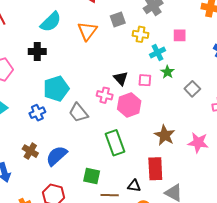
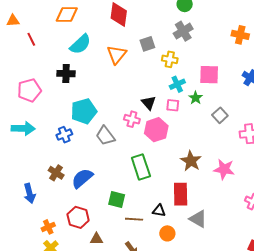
pink square: (180, 35) -> (209, 75), moved, size x1.5
cyan cross: (157, 53) -> (177, 84), moved

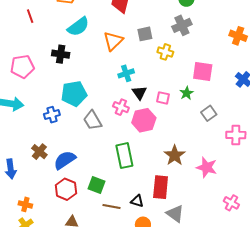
cyan cross: (177, 84) -> (126, 73), moved
red hexagon: (78, 217) -> (66, 189), moved
orange cross: (48, 227) -> (25, 204), turned 32

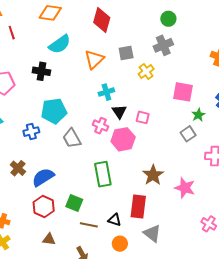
yellow cross: (165, 52) -> (146, 72), turned 35
green star: (187, 93) -> (198, 115), moved

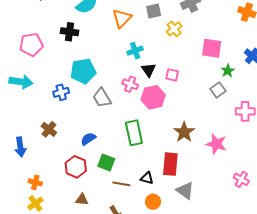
blue semicircle: (43, 177) -> (88, 139), moved, size x0.7

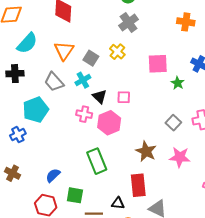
gray square: (154, 11) -> (91, 58), moved, turned -35
gray square: (218, 90) -> (173, 123), moved
gray trapezoid: (102, 98) -> (54, 82), moved

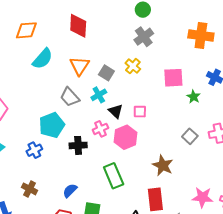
orange cross: (186, 22) -> (201, 36), size x1.4
black cross: (15, 74) -> (78, 145), moved
pink cross: (84, 114) -> (100, 129), turned -35
pink star: (180, 157) -> (202, 197), moved

